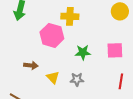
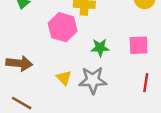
brown arrow: (31, 65) -> (19, 63), moved, size x1.5
gray star: (77, 79) -> (93, 80), size x1.6

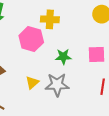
yellow triangle: (64, 78) -> (32, 83), turned 32

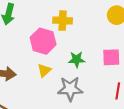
yellow triangle: (32, 83) -> (44, 70), moved

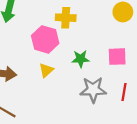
gray star: (70, 89) -> (93, 90), moved

